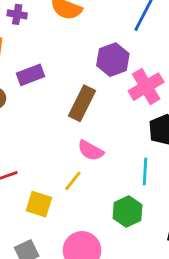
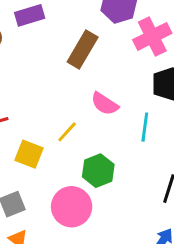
pink semicircle: (91, 150) -> (105, 104), moved
green hexagon: (128, 212) -> (98, 171), moved

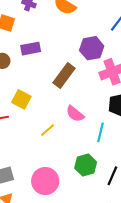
yellow square: (29, 154) -> (21, 99), moved
green hexagon: (98, 171) -> (86, 165), moved

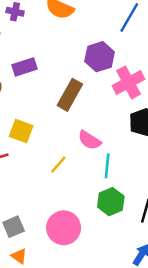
cyan line: (100, 132) -> (107, 166), moved

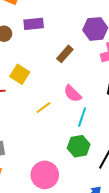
brown rectangle: (70, 95) -> (65, 54), size x0.7
pink circle: (64, 228) -> (45, 175), moved

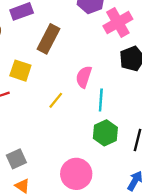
brown rectangle: (65, 54) -> (48, 39), moved, size x1.4
pink semicircle: (73, 94) -> (84, 77), turned 78

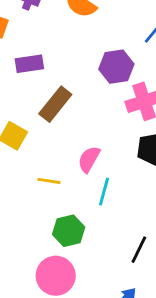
yellow line: (56, 100) -> (49, 181), turned 48
green hexagon: (105, 133) -> (69, 231), moved

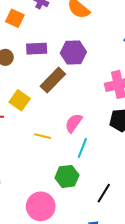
purple hexagon: (116, 67) -> (73, 52), moved
green hexagon: (69, 231) -> (67, 176), moved

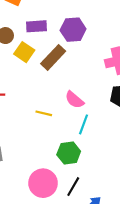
yellow square: (20, 100) -> (24, 52), moved
pink semicircle: (74, 123) -> (74, 100), turned -84
black line: (104, 193) -> (73, 187), moved

